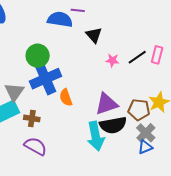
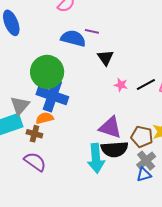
green circle: (38, 56) -> (47, 72), size x1.4
blue cross: (45, 79) -> (52, 96), turned 36
orange semicircle: (66, 98) -> (45, 118), moved, turned 90
purple triangle: (106, 104) -> (110, 127), turned 30

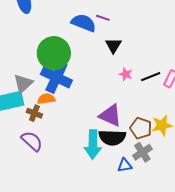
blue triangle: (144, 175) -> (125, 165), moved

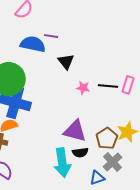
black line: (151, 77) -> (108, 86), turned 36
brown pentagon: (141, 128) -> (107, 138), turned 30
black semicircle: (112, 138) -> (80, 153), size x0.6

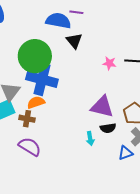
black triangle: (66, 62) -> (74, 41), moved
cyan arrow: (62, 163) -> (90, 139), size x0.5

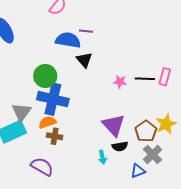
green circle: (35, 56) -> (45, 76), size x0.7
purple triangle: (102, 107) -> (114, 125), turned 35
brown cross: (27, 119) -> (55, 136), moved

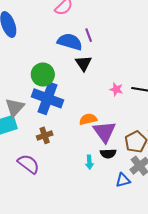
purple line: (86, 31) -> (89, 35), turned 56
orange semicircle: (47, 122) -> (88, 119), moved
brown cross: (55, 136) -> (45, 135), turned -35

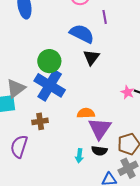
purple line: (89, 35) -> (105, 17), moved
pink star: (116, 89) -> (128, 92), moved
purple semicircle: (28, 164) -> (19, 146), turned -120

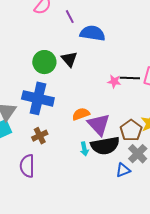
blue semicircle: (82, 34) -> (93, 33), moved
green circle: (49, 61) -> (44, 62), moved
black semicircle: (99, 151) -> (105, 146), size x1.8
cyan arrow: (79, 156) -> (84, 149), moved

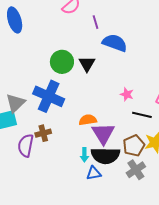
black line: (130, 78) -> (142, 115), moved
purple semicircle: (27, 166) -> (26, 145), moved
blue triangle: (123, 170) -> (94, 173), moved

